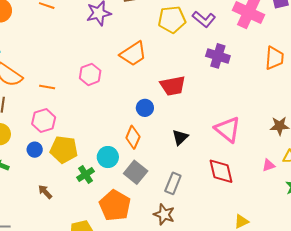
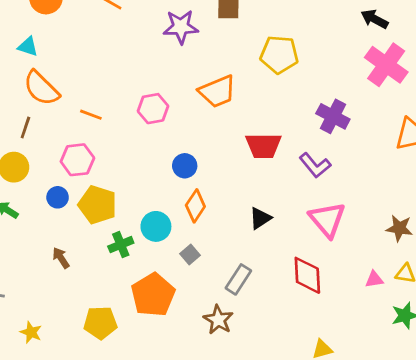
purple L-shape: (204, 19) -> (315, 165), moved
blue circle: (145, 108) -> (185, 166), moved
gray square: (136, 172) -> (190, 254), size x0.6

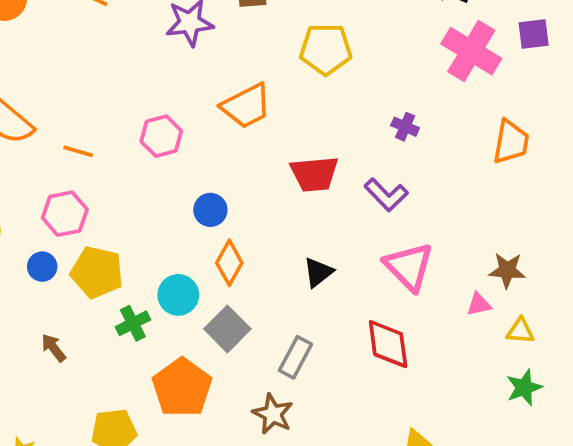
purple cross: (333, 116) -> (405, 127), size x0.6
gray square: (190, 254) -> (227, 329), size x1.6
pink triangle: (374, 279) -> (479, 304), moved

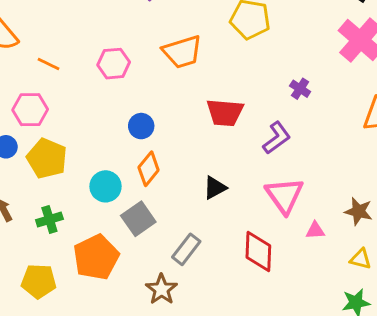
purple L-shape: (386, 195) -> (277, 138), turned -92
pink triangle: (479, 304) -> (315, 230), moved
green cross: (133, 323) -> (49, 220), moved

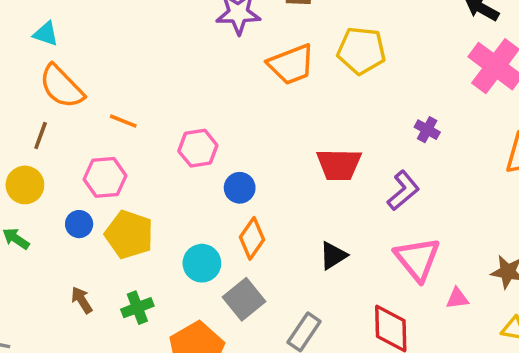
orange trapezoid: (182, 52) -> (291, 64), moved
pink hexagon: (114, 64) -> (198, 148), moved

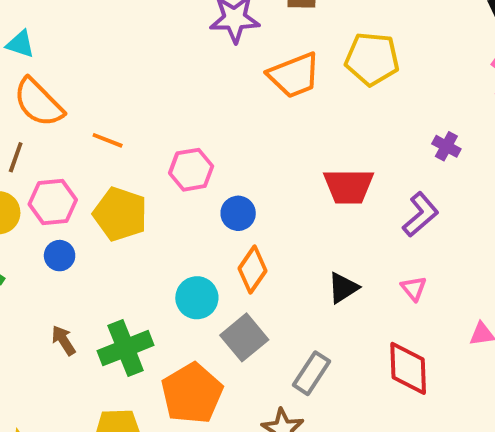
pink hexagon: (105, 177) -> (53, 202), moved
yellow pentagon: (129, 234) -> (120, 214), moved
pink triangle: (417, 259) -> (414, 288), moved, size x0.5
green cross: (137, 308) -> (126, 348), size x1.5

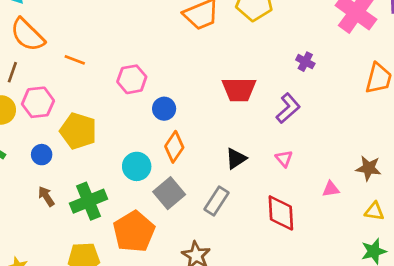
yellow pentagon: (120, 214) -> (78, 131), moved
blue circle: (60, 256) -> (42, 155), moved
gray rectangle: (312, 373) -> (216, 201), moved

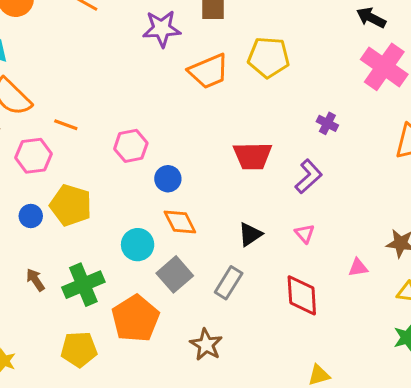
pink hexagon: (38, 102) -> (33, 156), moved
orange diamond: (174, 147) -> (180, 222), turned -60
blue circle: (42, 155) -> (31, 216), moved

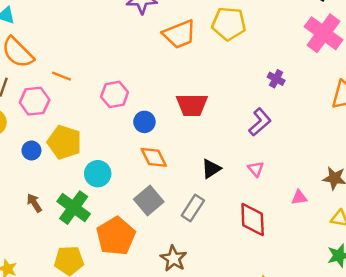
red trapezoid: (253, 156) -> (192, 105), moved
cyan circle: (138, 245) -> (98, 174), moved
green cross: (83, 285) -> (74, 208), turned -32

